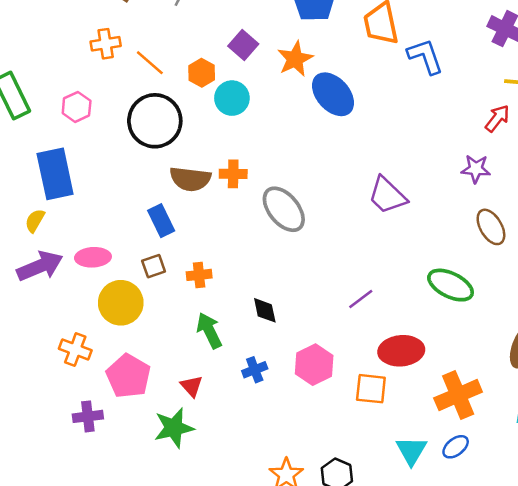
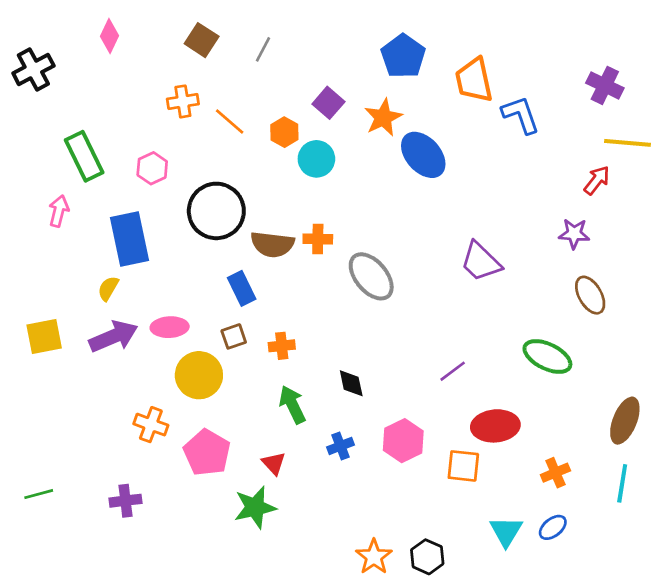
black circle: (155, 121) -> (216, 211), moved
orange cross: (458, 395) -> (555, 473), size x0.6
purple cross: (88, 416) -> (126, 501), moved

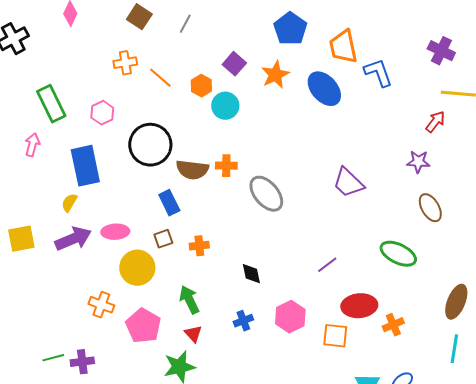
blue ellipse: (423, 155) -> (324, 89), moved
green arrow: (292, 405) -> (189, 300), moved
orange cross: (555, 473) -> (393, 325), moved
green line: (39, 494) -> (53, 358), moved

